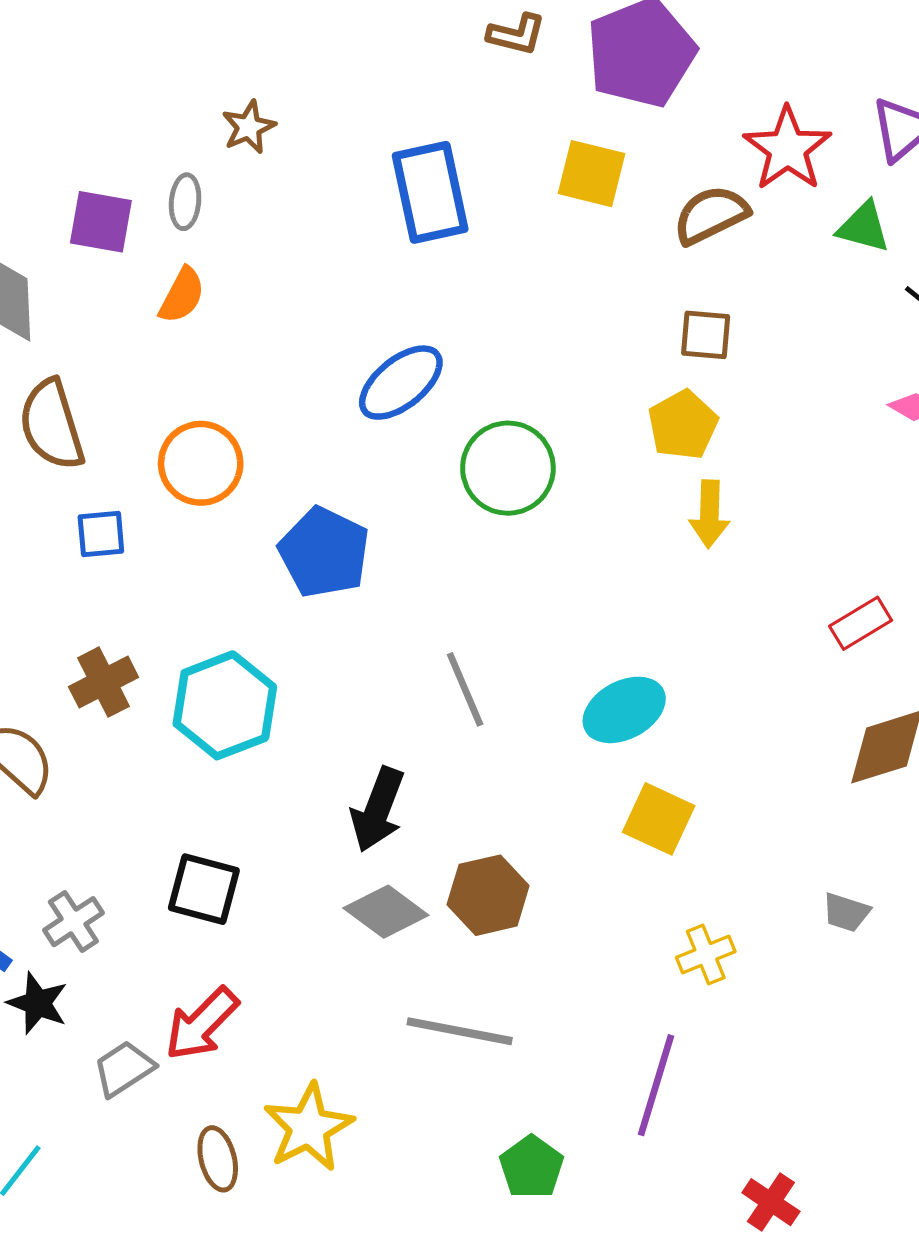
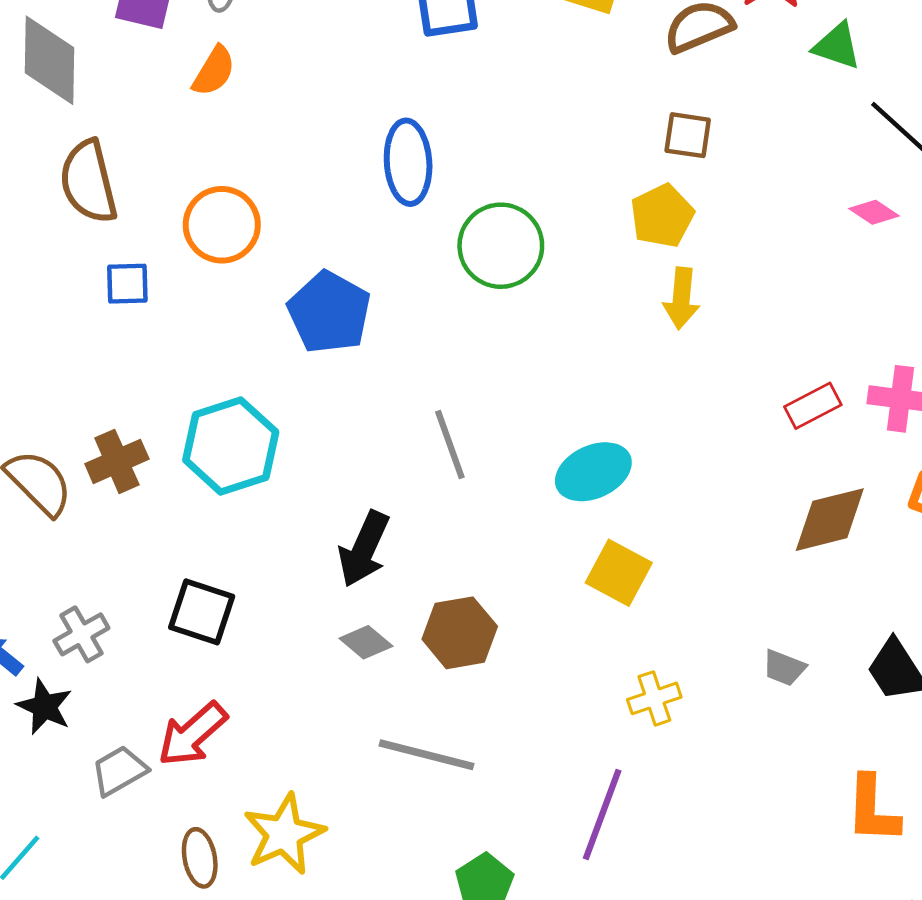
blue ellipse: (401, 383) -> (408, 162), turned -58
brown cross: (104, 682) -> (117, 461), moved
gray diamond: (386, 912) -> (366, 642), size x0.7

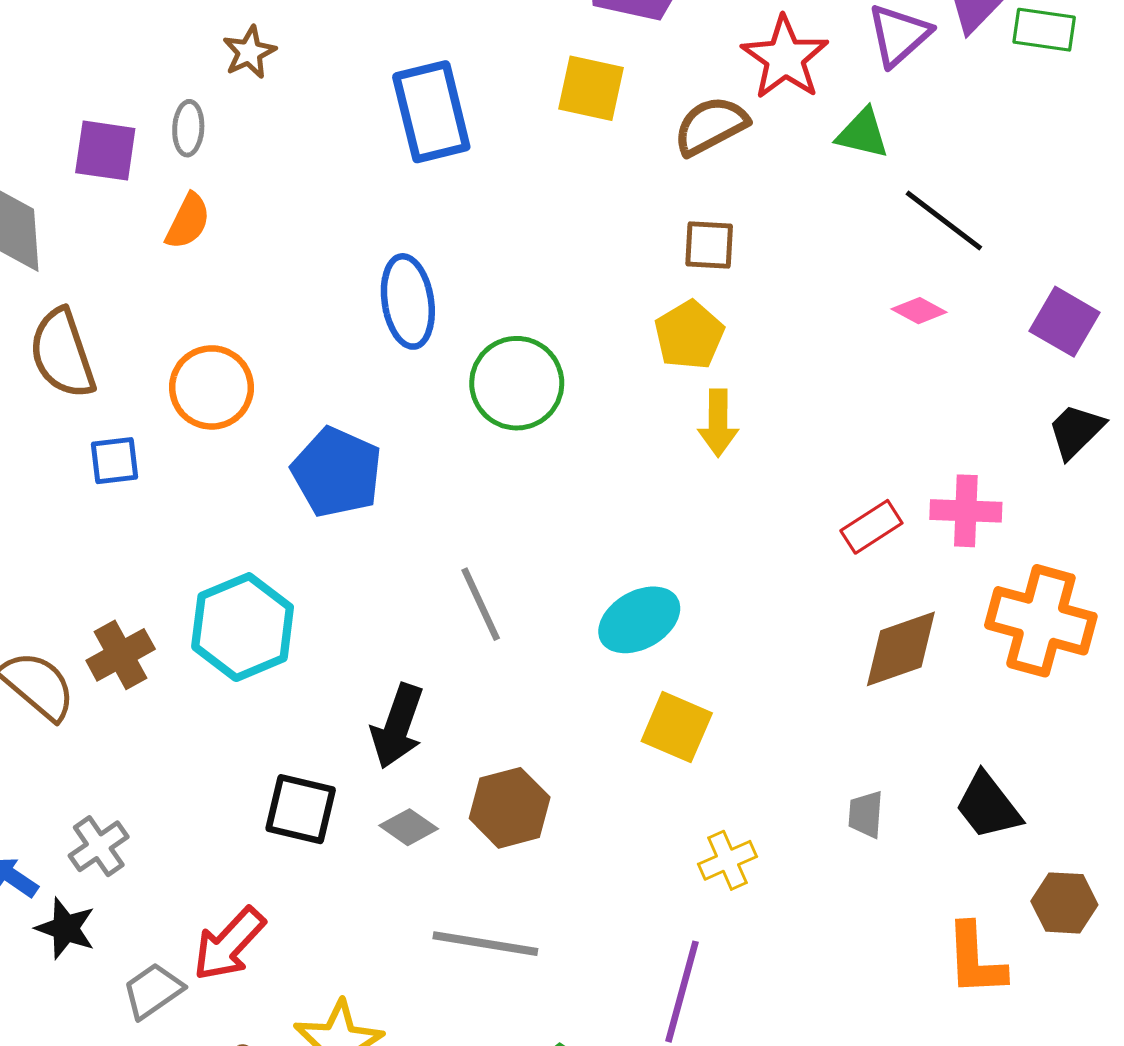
black square: (202, 612) -> (301, 809), moved
gray trapezoid: (784, 668) -> (866, 814), turned 78

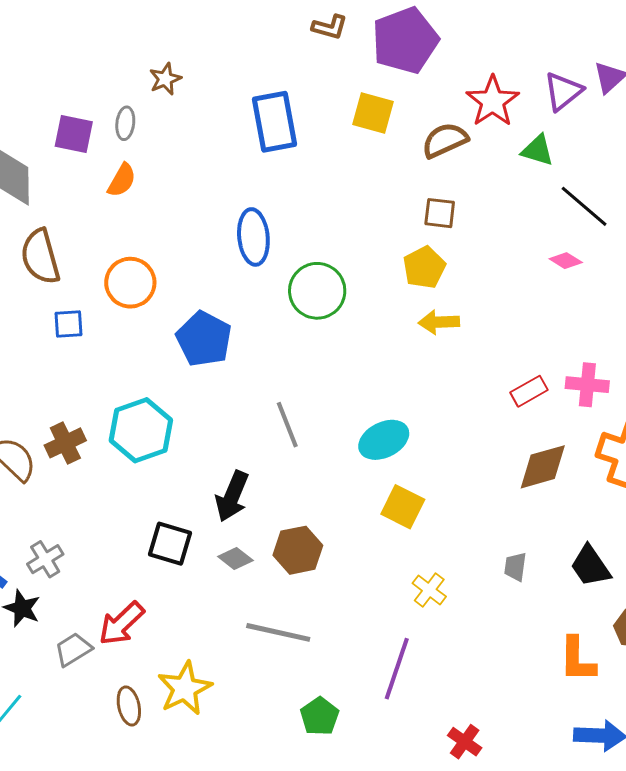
yellow arrow: (718, 423) -> (439, 322), turned 84
yellow cross: (728, 860) -> (429, 590), turned -32

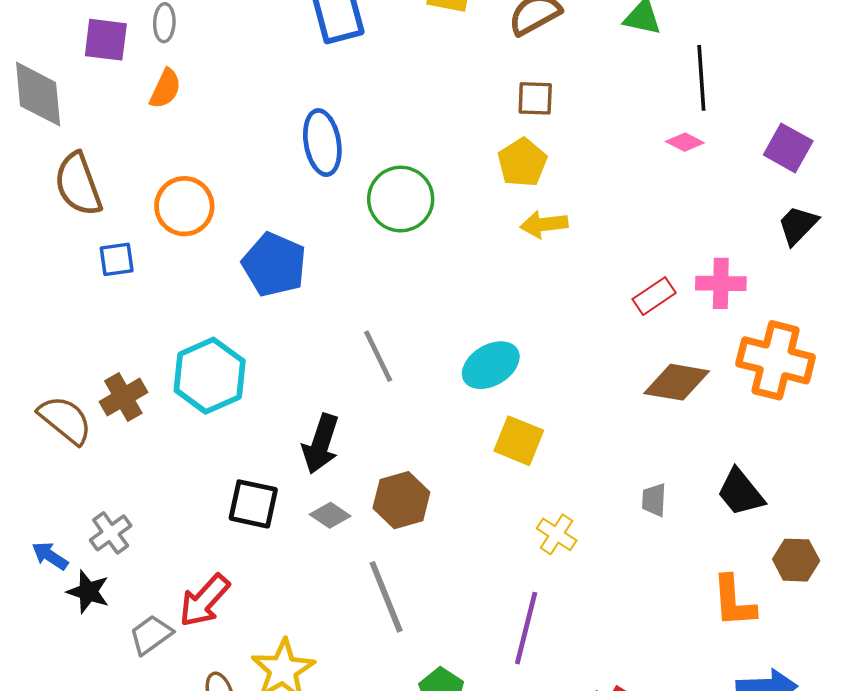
black line: (584, 206) -> (701, 78), turned 50
brown diamond: (543, 467) -> (677, 382), turned 30
gray line: (278, 632) -> (386, 597), turned 60

